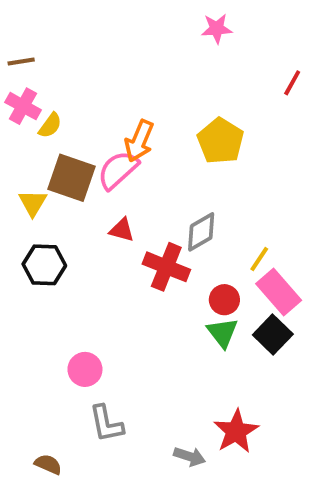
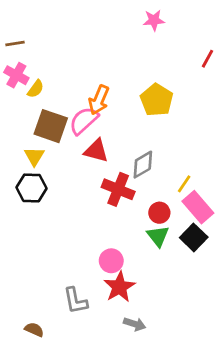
yellow triangle: (33, 203) -> (34, 156), moved
red triangle: (122, 230) -> (96, 151), moved, size x1.4
pink circle: (85, 369) -> (111, 261), moved
red star: (236, 431) -> (119, 287), moved

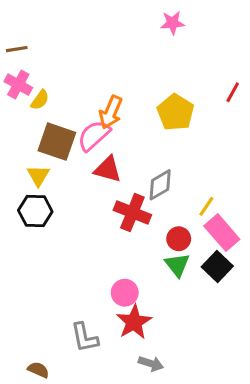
red line: (207, 59) -> (233, 92), moved

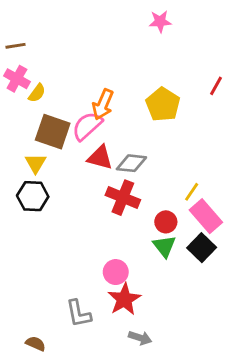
gray diamond: (160, 185) -> (131, 163), moved, turned 36

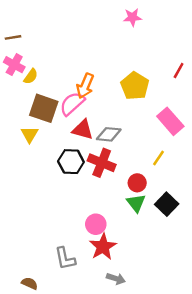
black hexagon: (33, 196) -> (71, 162), moved
pink rectangle: (206, 216) -> (170, 121), moved

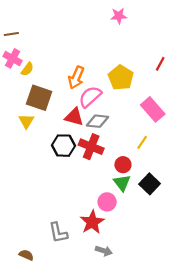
pink semicircle: (72, 104) -> (90, 97), moved
pink circle: (96, 224) -> (107, 202), moved

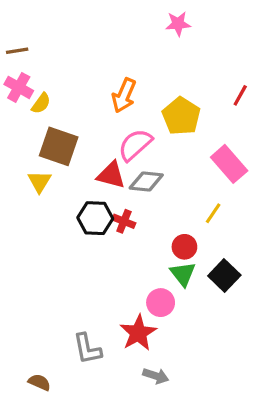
orange arrow: (76, 78) -> (124, 95), moved
red cross: (91, 147) -> (124, 221), moved, size x0.6

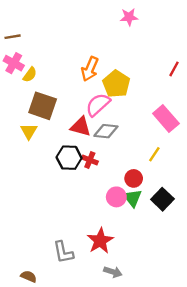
yellow pentagon: (181, 116) -> (116, 84), moved
pink circle: (161, 303) -> (116, 197), moved

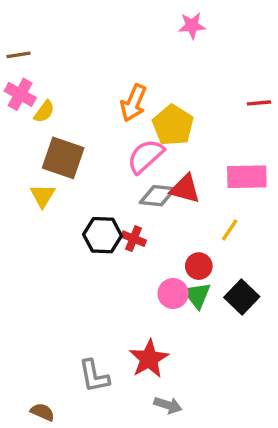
red line: (174, 69) -> (259, 103), turned 56
pink rectangle: (166, 118) -> (247, 177), turned -50
red triangle: (81, 127) -> (185, 189), moved

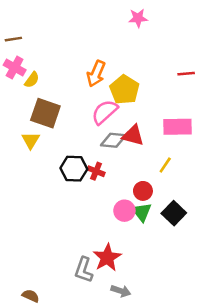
gray L-shape: (94, 376) -> (84, 270), moved, turned 30

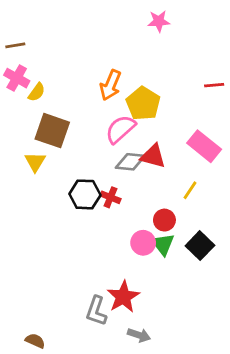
pink rectangle: (178, 127) -> (204, 146), turned 40

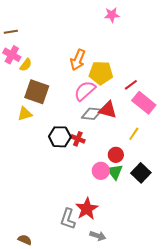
red line: (214, 85) -> (131, 85), moved, turned -32
yellow pentagon: (143, 104) -> (101, 73), turned -30
yellow triangle: (35, 162) -> (25, 114), turned 42

